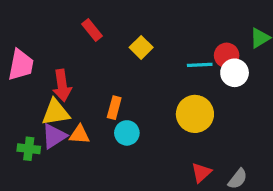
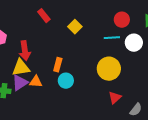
red circle: (227, 55) -> (122, 20), moved
red triangle: (201, 172) -> (115, 98), moved

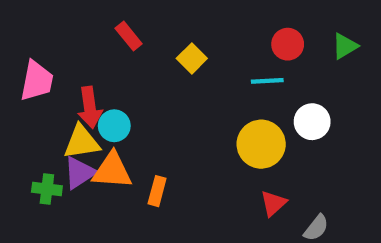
white circle: (134, 43) -> (312, 122), moved
orange rectangle: (58, 65) -> (157, 191), moved
cyan circle: (66, 81) -> (114, 126), moved
orange triangle: (36, 82) -> (112, 171), size x1.5

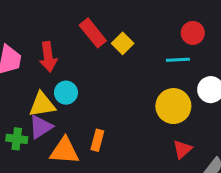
red rectangle: (129, 36) -> (93, 33), moved, size x1.4
red arrow: (90, 107) -> (48, 57), moved
orange triangle: (112, 171) -> (64, 151), moved

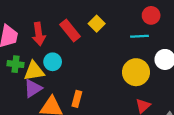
red rectangle: (93, 33) -> (70, 30), moved
green cross: (17, 139) -> (16, 64), moved

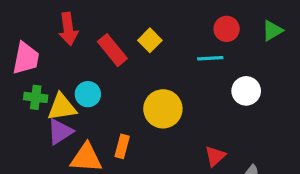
red arrow: (39, 34) -> (68, 29), moved
yellow circle: (136, 72) -> (163, 109), moved

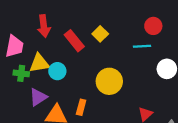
yellow triangle: (62, 107) -> (39, 63), moved

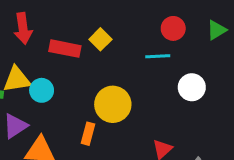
red rectangle: (74, 41) -> (65, 49), turned -40
orange rectangle: (81, 107) -> (88, 134), moved

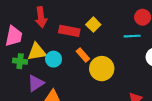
orange rectangle: (88, 134) -> (83, 55), moved, turned -56

